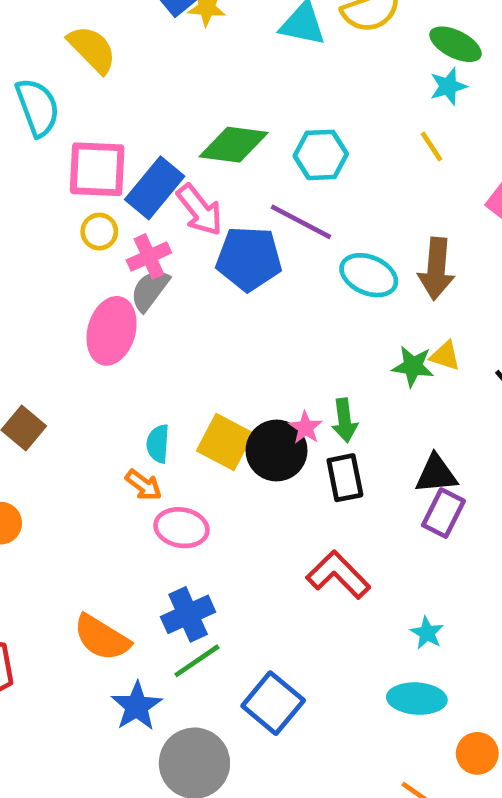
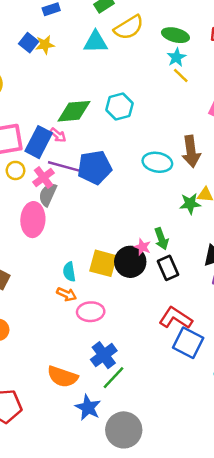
yellow line: (432, 146) -> (181, 76), moved
pink arrow: (200, 210) -> (58, 135), moved, size x0.6
purple line: (301, 222) -> (65, 167), moved
blue square: (273, 703) -> (188, 343), moved

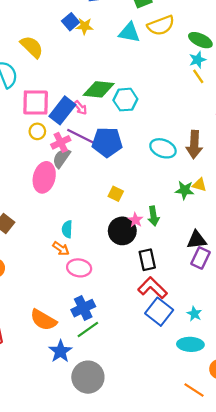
cyan hexagon: (119, 107) -> (125, 100), moved
yellow square: (103, 263) -> (116, 194), moved, size x0.6
black rectangle: (168, 268) -> (147, 260), moved

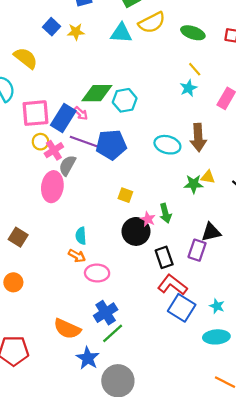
blue square: (71, 22) -> (52, 27), moved
cyan star: (198, 60) -> (188, 88), moved
pink cross: (61, 142) -> (54, 150), moved
purple rectangle: (201, 258) -> (197, 250), moved

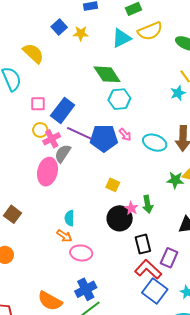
cyan triangle: (121, 33) -> (121, 38), turned -35
green diamond: (97, 93) -> (107, 74), moved, turned 52
pink square: (36, 113) -> (38, 104), size x0.6
pink arrow: (81, 113) -> (125, 135), moved
purple rectangle: (197, 250) -> (169, 258), moved

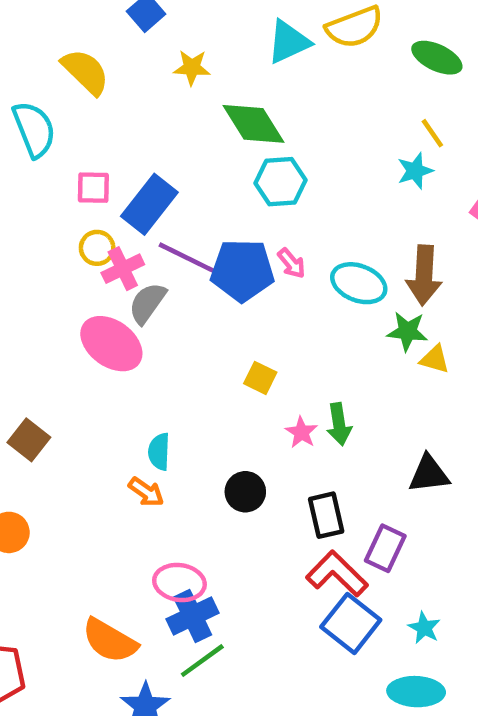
yellow star: (81, 33) -> (192, 68), moved
pink ellipse: (47, 172) -> (111, 344), turned -68
green star: (175, 180) -> (407, 331), moved
black circle: (120, 218) -> (245, 492), moved, size x0.7
pink ellipse: (81, 253) -> (179, 583), moved

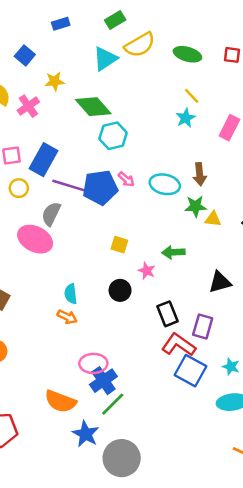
pink cross: (123, 269) -> (28, 106), moved
brown arrow: (424, 275) -> (200, 174), size x0.7
green arrow: (339, 424) -> (173, 252), moved, turned 105
black circle: (245, 492) -> (120, 290), moved

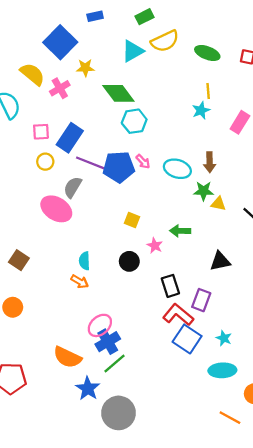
blue square: (25, 55) -> (60, 42), size x1.8
yellow line: (192, 96) -> (208, 91), turned 35
pink ellipse: (93, 363) -> (100, 325), turned -45

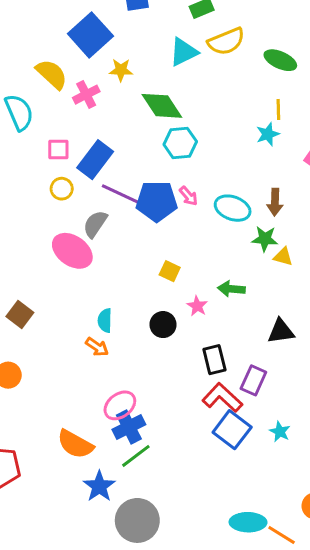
cyan ellipse: (222, 370) -> (248, 522), moved

